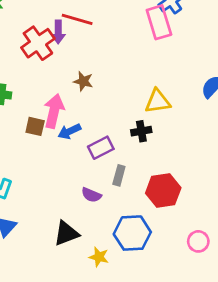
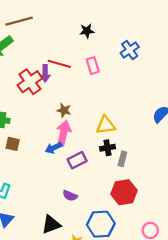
pink rectangle: (159, 22) -> (93, 66), moved, size x0.7
yellow triangle: (158, 101) -> (106, 125), moved
pink arrow: (54, 111) -> (64, 133), moved
brown square: (35, 126) -> (13, 144), moved
gray rectangle: (119, 175) -> (122, 159), moved

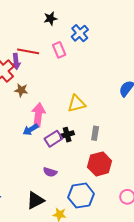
blue cross: (130, 50) -> (80, 33), moved
brown star: (64, 110) -> (21, 90), moved
black cross: (107, 148) -> (67, 135), moved

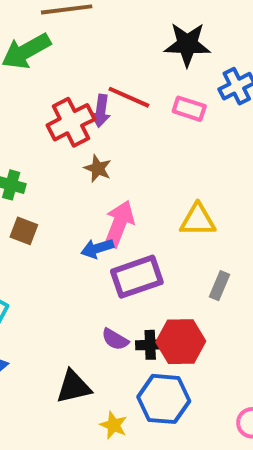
black star: (50, 19) -> (187, 44), size x1.6
pink rectangle: (59, 50) -> (189, 109), turned -63
black cross: (67, 135) -> (150, 345), moved
purple rectangle: (53, 139) -> (137, 277), size x1.4
red hexagon: (100, 164) -> (181, 342), moved

